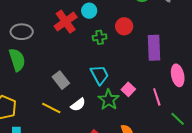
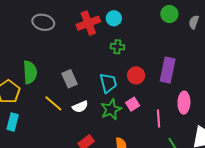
red circle: (124, 26) -> (136, 75), moved
green semicircle: (17, 60) -> (30, 72), moved

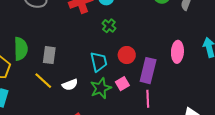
green cross: (117, 47) -> (109, 26), turned 32
purple rectangle: (168, 70) -> (148, 71), moved
gray rectangle: (70, 79) -> (49, 55), moved, turned 30
pink ellipse: (184, 103) -> (177, 52), moved

